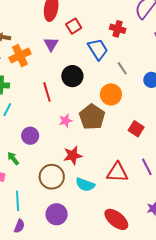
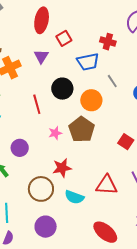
blue trapezoid: (98, 49) -> (88, 62), turned 110
orange circle: (111, 94) -> (91, 100), moved

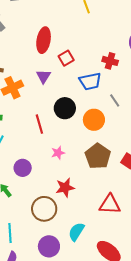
brown pentagon: (82, 129) -> (98, 156), moved
cyan semicircle: (74, 197) -> (76, 232), moved, turned 102

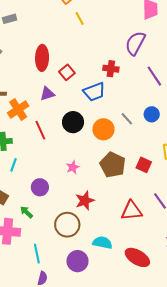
purple triangle: (43, 76) -> (47, 94), turned 49
gray line: (115, 100) -> (127, 119), moved
red line: (39, 124) -> (40, 130), moved
cyan semicircle: (76, 232) -> (102, 243), turned 78

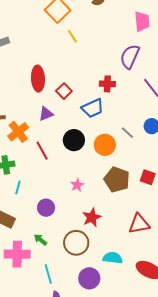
green arrow: (26, 212) -> (40, 240), moved

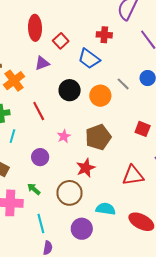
blue trapezoid: (93, 108) -> (89, 59), turned 60
red line: (42, 151) -> (39, 111), moved
brown pentagon: (117, 180) -> (98, 137), moved, turned 30
pink star: (77, 185) -> (64, 136), moved

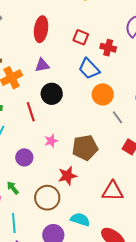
red square: (61, 41) -> (81, 37), moved, turned -35
gray line: (123, 84) -> (118, 117), moved
black circle: (70, 90) -> (52, 94), moved
orange circle: (100, 96) -> (103, 94), moved

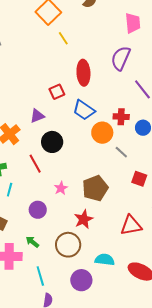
red ellipse: (41, 29) -> (83, 73), moved
red square: (81, 37) -> (57, 92), moved, turned -35
red cross: (108, 48) -> (121, 117), moved

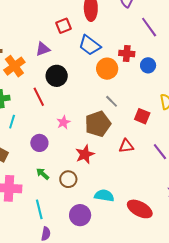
gray line: (121, 152) -> (112, 101), moved
red triangle: (131, 225) -> (126, 146), moved, size x0.7
green arrow: (32, 242) -> (43, 174), moved
brown circle: (68, 245) -> (68, 179), size x0.7

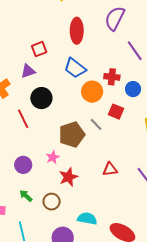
red square: (64, 26) -> (39, 49), moved
red square: (142, 116) -> (116, 112), moved
pink star: (63, 122) -> (53, 157), moved
brown pentagon: (98, 124) -> (72, 135), moved

